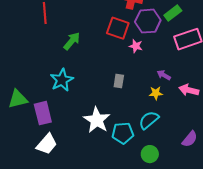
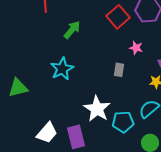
red square: (118, 28) -> (118, 17), turned 30
pink star: (136, 46) -> (136, 48), moved
purple rectangle: (43, 113) -> (76, 137), moved

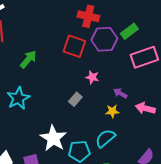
red square: (118, 17) -> (74, 46), turned -30
gray rectangle: (119, 70) -> (75, 99), turned 32

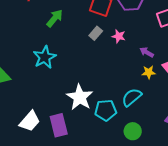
gray rectangle: (75, 99) -> (96, 33), moved
yellow star: (112, 111) -> (149, 72), moved

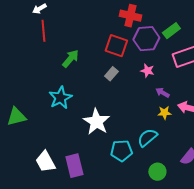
pink star: (119, 36) -> (147, 71), moved
white star: (80, 97) -> (96, 122), moved
white trapezoid: (30, 121) -> (45, 162), turned 110
green circle: (133, 131) -> (157, 172), moved

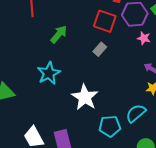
pink star: (147, 71) -> (144, 38), moved

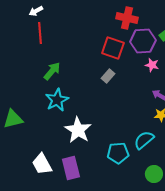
green arrow: (59, 34) -> (52, 71), moved
white star: (85, 97) -> (78, 130), moved

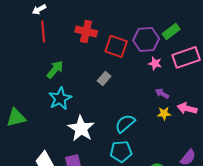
red cross: (127, 18) -> (86, 31), moved
gray rectangle: (108, 76) -> (104, 78), moved
cyan semicircle: (144, 140) -> (125, 123), moved

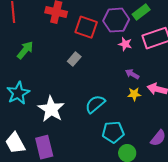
cyan star: (60, 98) -> (18, 93), moved
cyan pentagon: (121, 151) -> (113, 132), moved

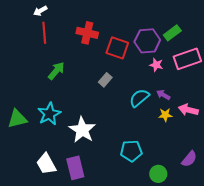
cyan semicircle: (95, 104) -> (139, 98), moved
cyan pentagon: (113, 132) -> (131, 151), moved

